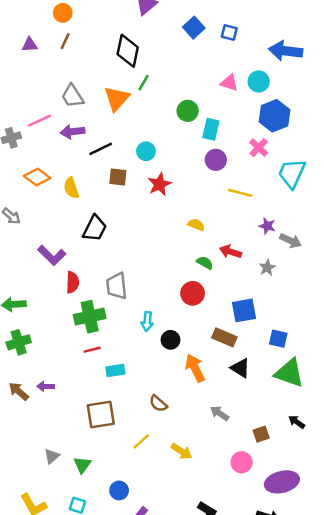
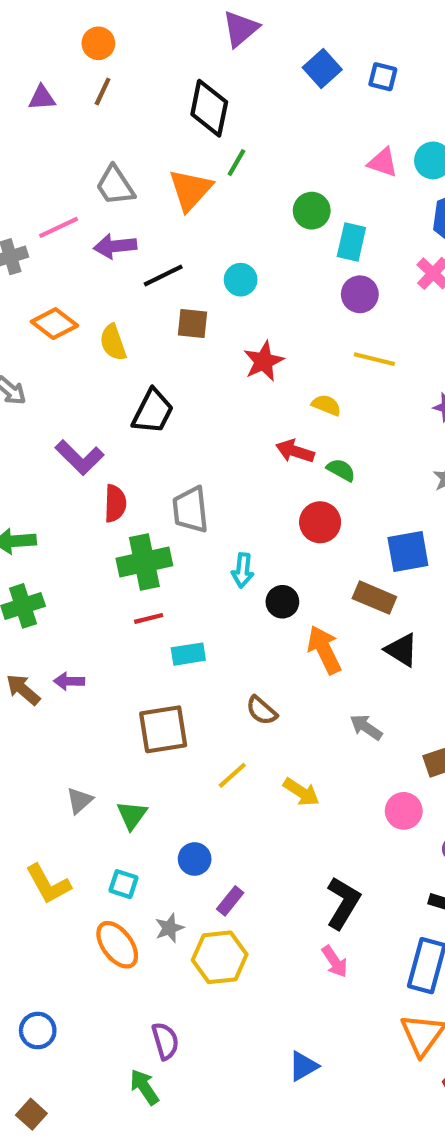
red star: (159, 184) -> (264, 361), moved
yellow line: (240, 193) -> (374, 359), moved
red arrow: (231, 252) -> (295, 451), moved

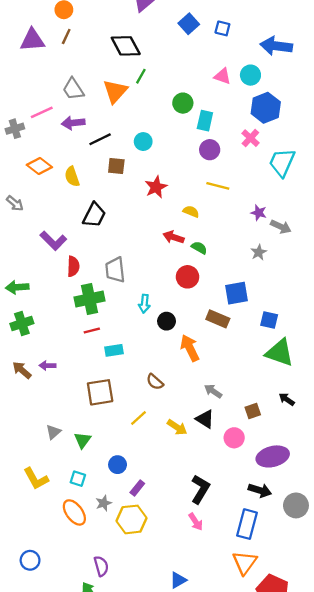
purple triangle: (42, 98) -> (32, 40), size x1.6
black diamond: (209, 108) -> (126, 46), turned -40
black triangle: (402, 650) -> (205, 419), moved

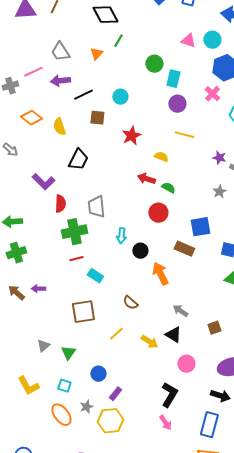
orange triangle: (115, 91) -> (96, 54), size x0.6
cyan rectangle: (114, 350) -> (95, 276), turned 42
pink circle: (234, 438) -> (186, 364), moved

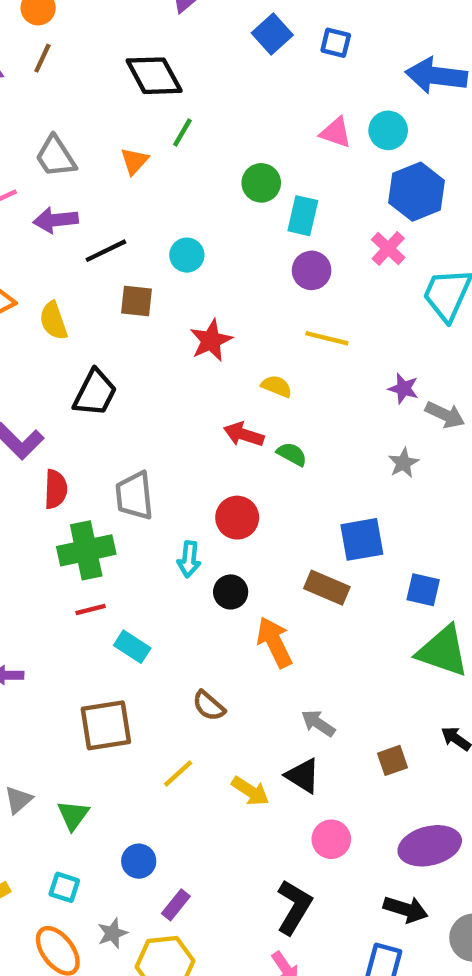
red circle: (158, 213) -> (237, 518), moved

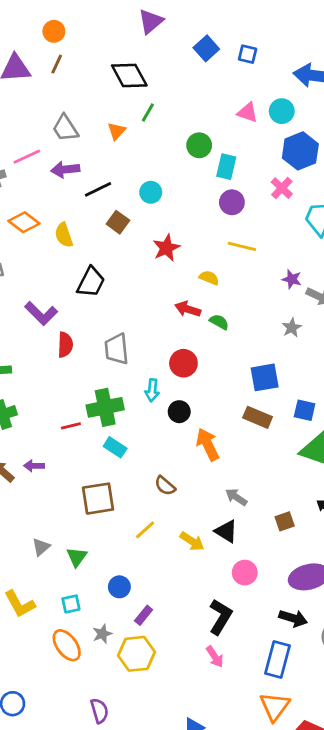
brown square: (137, 301) -> (118, 222), turned 30
green cross: (86, 550) -> (105, 407), moved
brown rectangle: (327, 588) -> (258, 417), moved
red line: (91, 609) -> (71, 426), moved
cyan square: (64, 887) -> (71, 604), turned -30

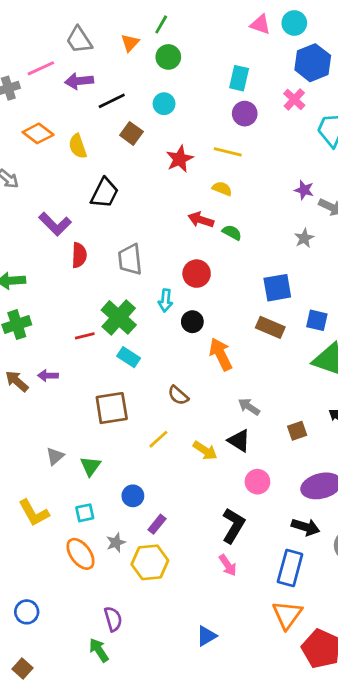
green circle: (199, 145) -> (168, 57), moved
yellow line: (242, 246) -> (228, 152), moved
green cross: (105, 407) -> (119, 317), turned -36

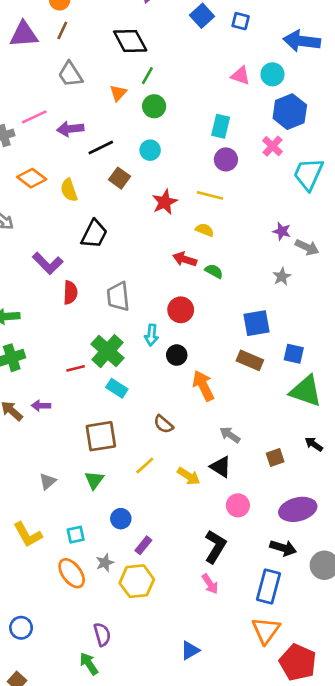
gray trapezoid: (79, 40) -> (70, 74), moved
green triangle: (90, 466) -> (94, 480), moved

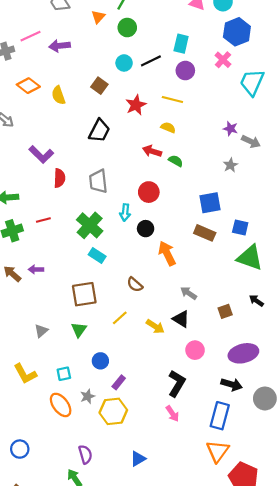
black line: (101, 147) -> (151, 61), moved
black trapezoid: (94, 234) -> (99, 131), moved
red line: (76, 368) -> (43, 220), moved
blue triangle: (190, 650) -> (138, 459), moved

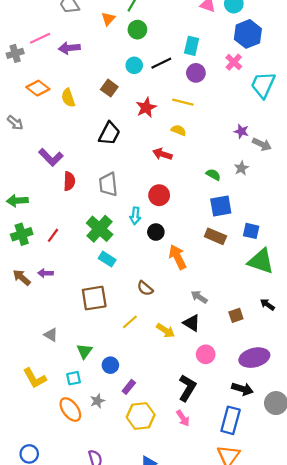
green semicircle: (176, 161) -> (213, 175), moved
red line: (43, 220) -> (53, 235), moved, turned -40
green triangle: (79, 330) -> (84, 351), moved
gray triangle: (41, 331) -> (51, 335), turned -48
yellow hexagon: (113, 411) -> (141, 416), moved

